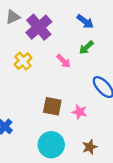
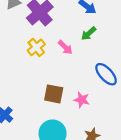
yellow cross: (23, 61) -> (36, 47), moved

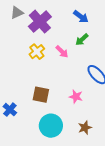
brown square: (54, 94) -> (41, 95), moved

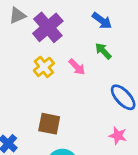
green arrow: (82, 40) -> (103, 51), turned 88
pink star: (76, 97) -> (118, 136), moved

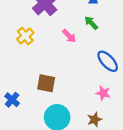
yellow cross: (44, 67) -> (25, 36), moved

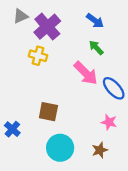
yellow cross: (25, 36) -> (38, 56), moved, turned -35
pink arrow: (69, 36) -> (86, 73), moved, size x1.6

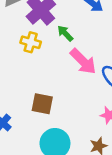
green arrow: (96, 48) -> (65, 33), moved

